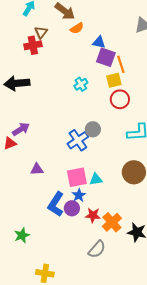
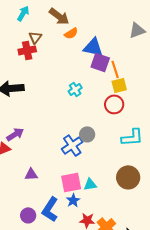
blue triangle: (99, 42) -> (93, 47), size x1.5
yellow square: (114, 80) -> (119, 85), moved
purple circle: (72, 208) -> (28, 215), moved

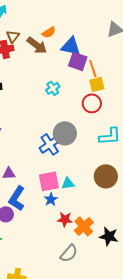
brown arrow: (59, 16) -> (37, 45), moved
gray circle: (87, 134) -> (65, 133), size x1.5
blue L-shape: (50, 209) -> (17, 198), moved

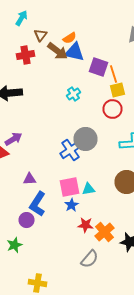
brown triangle: (13, 36) -> (40, 35), moved
blue triangle: (71, 46) -> (74, 52), moved

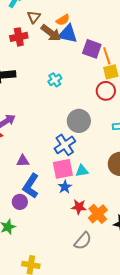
cyan cross: (74, 94) -> (55, 80), moved
blue cross: (70, 150) -> (65, 145), moved

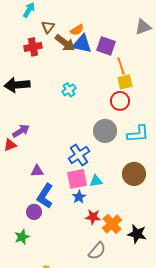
purple square: (92, 49) -> (106, 46), moved
gray circle: (79, 121) -> (105, 131), moved

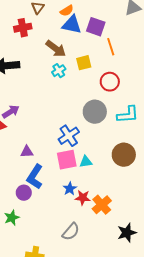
brown arrow: (65, 43) -> (56, 49), moved
yellow square: (125, 82) -> (84, 63), moved
blue star: (79, 197) -> (70, 189), moved
black star: (137, 234) -> (127, 233), moved, turned -30
gray semicircle: (97, 251) -> (71, 232), moved

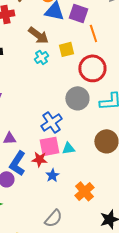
red circle: (110, 82) -> (92, 68), size x1.4
red star: (83, 198) -> (39, 159), moved

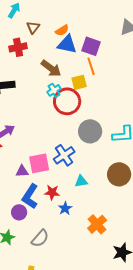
orange line: (93, 33) -> (91, 66), moved
red circle: (92, 68) -> (67, 101), moved
pink square: (49, 146) -> (39, 163), moved
gray semicircle: (53, 218) -> (40, 238), moved

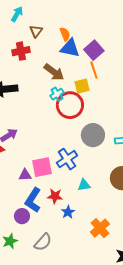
orange semicircle: (62, 30) -> (65, 34), turned -80
purple square: (91, 46) -> (94, 50), turned 30

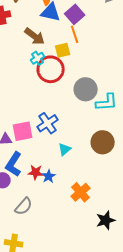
gray circle: (93, 135) -> (86, 89), moved
cyan triangle: (84, 185) -> (65, 149), turned -32
red star: (55, 196) -> (36, 172), moved

